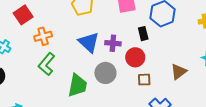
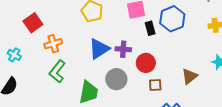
black rectangle: (143, 34) -> (150, 28), moved
blue triangle: (89, 42) -> (99, 49), turned 45

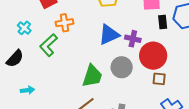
red circle: (146, 63) -> (153, 56), size x1.4
green L-shape: (57, 71) -> (49, 45), moved

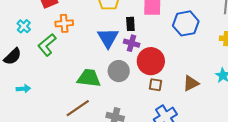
black rectangle: (163, 22) -> (130, 24), moved
blue triangle: (109, 35) -> (108, 38), turned -40
green trapezoid: (92, 76) -> (89, 78), turned -105

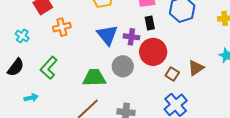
black rectangle: (130, 24) -> (150, 23), moved
green L-shape: (47, 45) -> (49, 68), moved
brown square: (156, 85) -> (172, 74), moved, turned 32

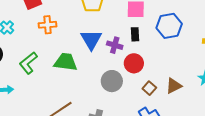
red circle: (153, 52) -> (134, 63), size x0.7
gray circle: (123, 66) -> (112, 81), moved
green trapezoid: (94, 78) -> (66, 62), moved

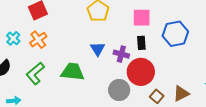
orange cross: (48, 25) -> (38, 40), moved, turned -30
blue triangle: (91, 40) -> (98, 49), size x0.7
red circle: (134, 63) -> (141, 72), size x1.4

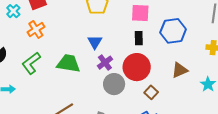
cyan cross: (13, 38) -> (13, 11), moved
purple cross: (121, 54) -> (105, 63), moved, turned 35
brown triangle: (181, 94) -> (180, 70), moved

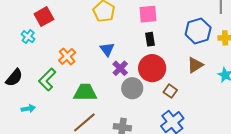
cyan cross: (13, 11) -> (28, 37), moved
orange cross: (36, 29) -> (67, 56), moved
blue hexagon: (173, 31) -> (198, 31), moved
green trapezoid: (68, 63) -> (85, 92), moved

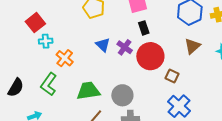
cyan cross: (28, 37) -> (46, 41), moved, turned -32
purple cross: (120, 68) -> (125, 47), moved
gray circle: (132, 88) -> (122, 95), moved

